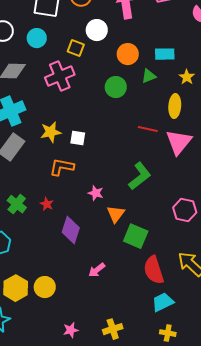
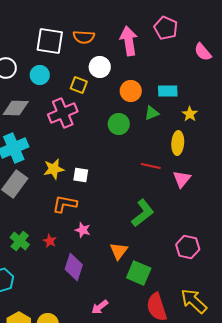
pink triangle: (179, 142) -> (182, 179), size x0.7
pink star: (96, 193) -> (83, 230), moved

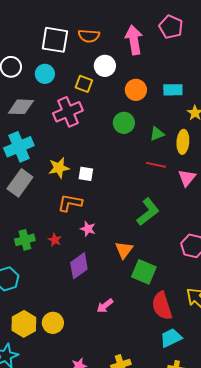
green triangle: (152, 113) -> (157, 134), moved
green cross: (20, 241) -> (25, 240), turned 36
purple diamond: (74, 267) -> (79, 266), turned 36

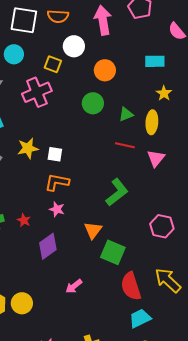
cyan rectangle: (173, 90) -> (155, 61), moved
orange L-shape: (70, 203) -> (57, 182), moved

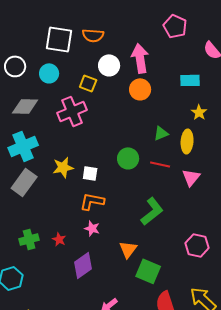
pink arrow: (103, 20) -> (140, 58), moved
green circle: (93, 103) -> (128, 158), moved

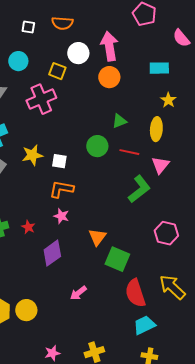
white square: (59, 39) -> (28, 27), size x0.5
green triangle: (161, 133) -> (119, 121), moved
green L-shape: (152, 211) -> (139, 189), moved

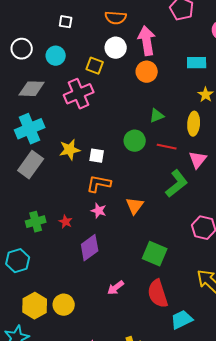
orange semicircle: (62, 23) -> (116, 18), moved
orange triangle: (97, 237) -> (135, 206), moved
red semicircle: (135, 293) -> (158, 294), moved

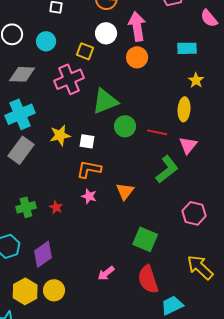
green triangle: (157, 116) -> (105, 101), moved, size x1.8
purple diamond: (90, 248) -> (43, 254), moved

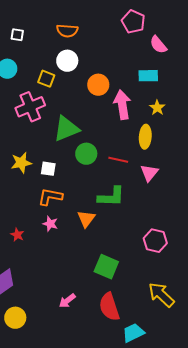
pink semicircle: (209, 18) -> (158, 45), moved
pink arrow: (137, 26) -> (122, 105), moved
green L-shape: (167, 169) -> (111, 197), moved, turned 40

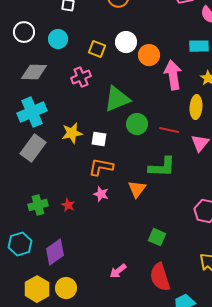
white circle: (67, 61) -> (126, 42), moved
pink cross: (30, 107) -> (81, 77), size x0.7
green square: (106, 267) -> (157, 237), size x0.7

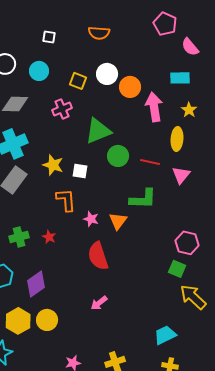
yellow star: (72, 133) -> (53, 165), turned 30
orange L-shape: (101, 167) -> (66, 200), moved, turned 75
pink star: (101, 194) -> (91, 219), moved
green square: (157, 237) -> (177, 269), moved
red semicircle: (160, 277) -> (98, 256), moved

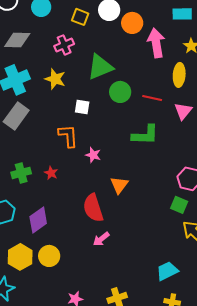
yellow star: (53, 165) -> (55, 79), moved
orange triangle: (118, 221) -> (119, 185), moved
red semicircle: (98, 256) -> (93, 208), moved

